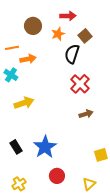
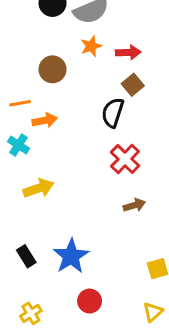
red arrow: (68, 16) -> (128, 52), moved
orange star: (58, 34) -> (91, 46), moved
yellow triangle: (89, 184) -> (153, 312), moved

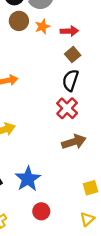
brown circle: (53, 69) -> (19, 21), moved
black semicircle: (113, 113) -> (70, 80), moved
brown arrow: (134, 205) -> (74, 142), size x1.5

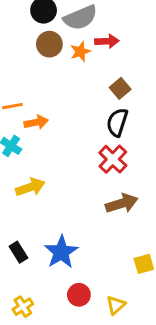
red arrow: (69, 31) -> (107, 41), moved
yellow triangle: (87, 219) -> (116, 305), moved

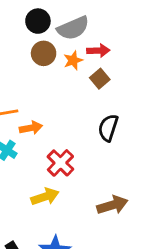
brown square: (120, 88) -> (100, 79), moved
red cross: (113, 159) -> (60, 163), moved
yellow arrow: (30, 187) -> (45, 197), moved

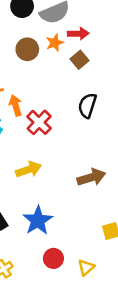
brown circle: (44, 53) -> (27, 49), moved
orange arrow: (31, 128) -> (16, 105), turned -96
red cross: (60, 163) -> (39, 122), moved

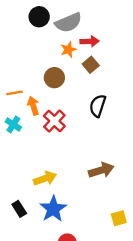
brown circle: (27, 49) -> (54, 78), moved
yellow arrow: (29, 170) -> (45, 178), moved

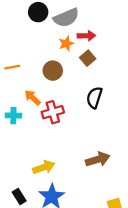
orange line: (15, 93) -> (12, 67), moved
orange arrow: (33, 106) -> (33, 98), turned -30
red cross: (54, 121) -> (53, 112), turned 30
cyan cross: (13, 125) -> (13, 116), turned -32

